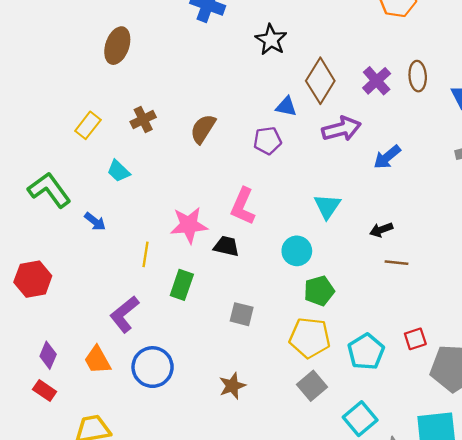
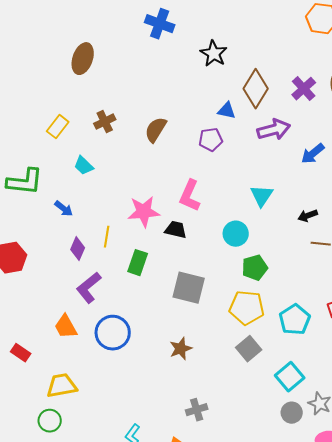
green L-shape: (49, 190) -> (25, 182), turned 132
gray square: (242, 314) -> (189, 288), size x1.6
purple diamond: (48, 355) -> (78, 249), moved

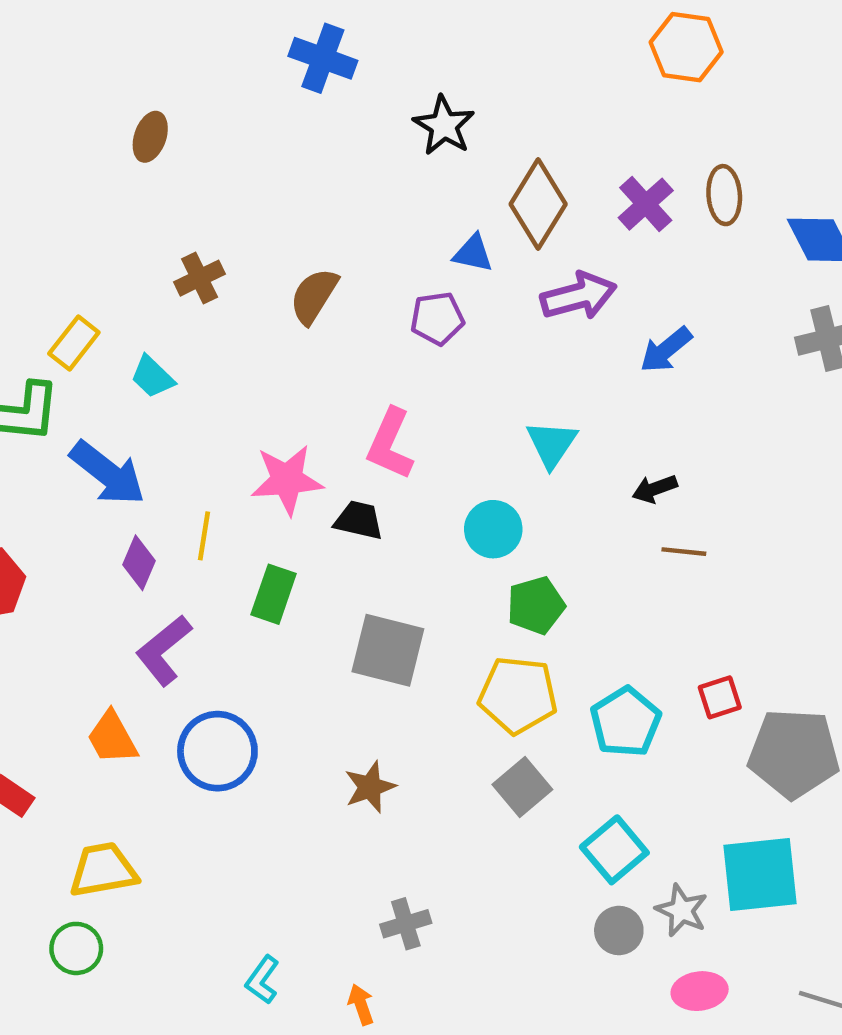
brown ellipse: (83, 59) -> (150, 137), size x0.7
yellow rectangle: (58, 127) -> (74, 343), moved
blue arrow: (64, 209) -> (108, 473), size x1.8

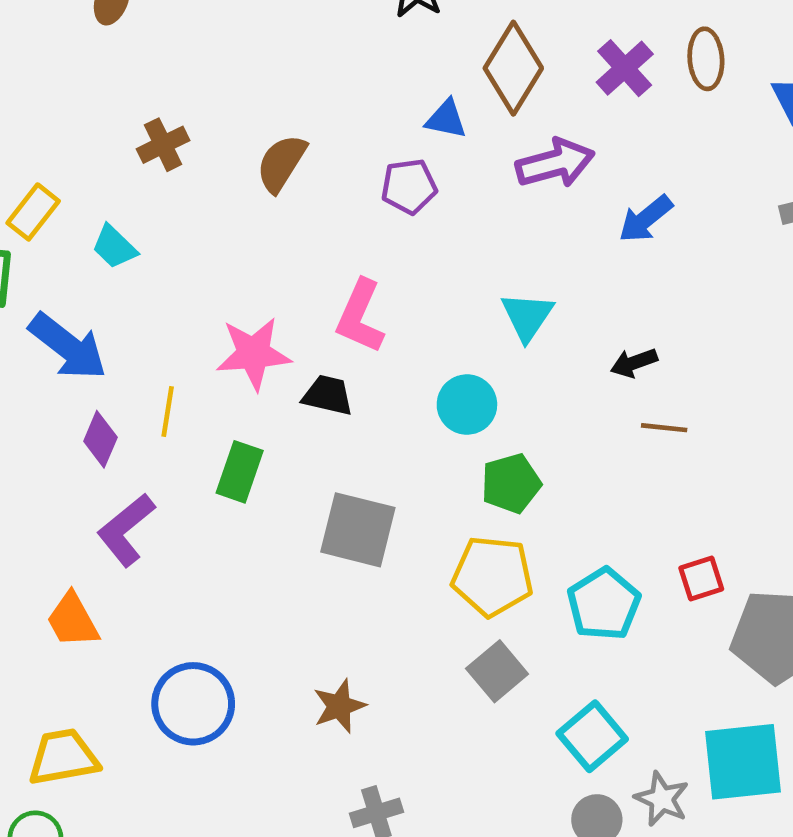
blue circle: (217, 751) -> (193, 704), moved
brown star: (370, 787) -> (339, 706), moved

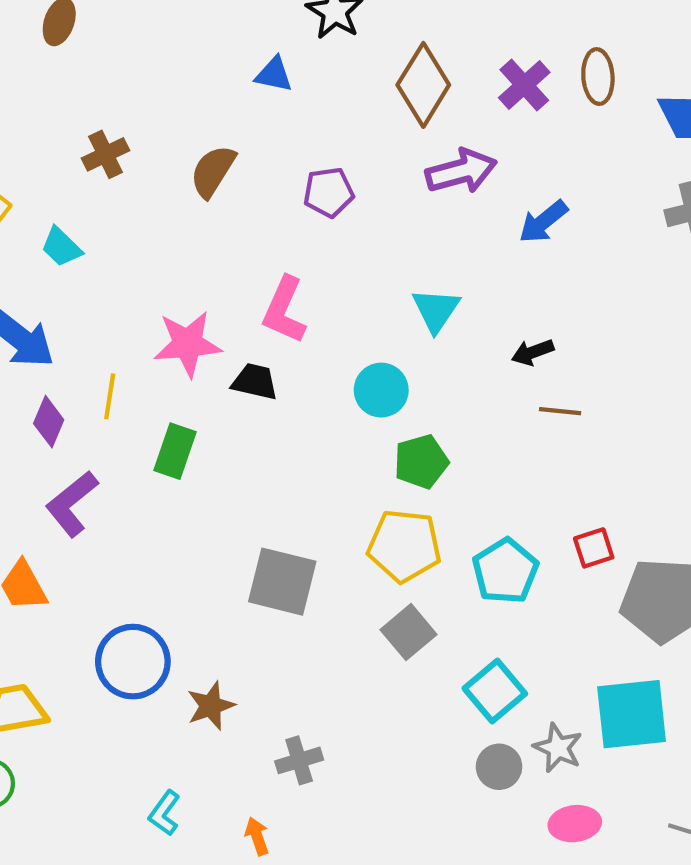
blue triangle: (446, 119) -> (274, 74), moved
gray square: (358, 530) -> (282, 582), moved
brown star: (339, 706) -> (211, 706), moved

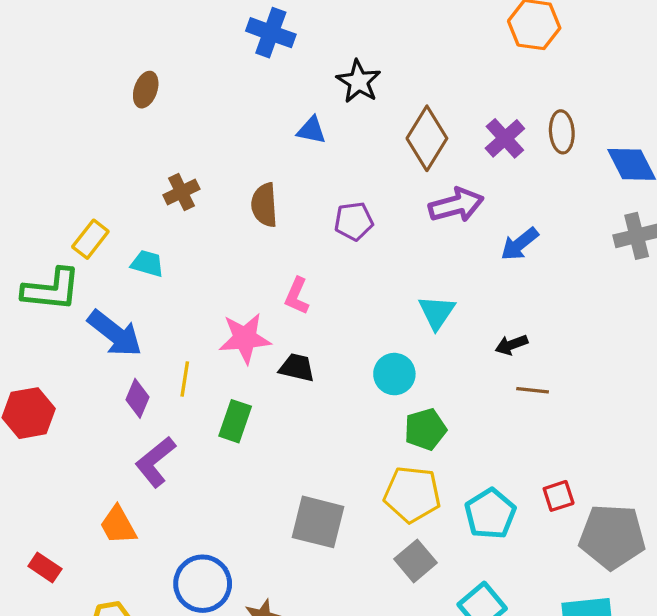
brown semicircle: (213, 171) -> (264, 205), turned -36
cyan trapezoid: (61, 247) -> (147, 264), turned 152
pink L-shape: (284, 310) -> (297, 296), moved, size x0.7

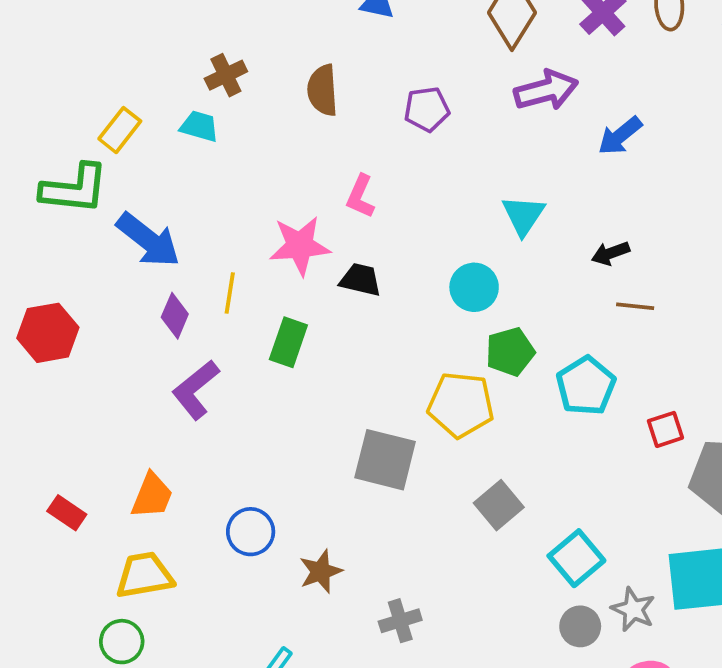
cyan trapezoid: (147, 264) -> (199, 126), moved
yellow pentagon: (412, 494) -> (461, 405), moved
cyan pentagon: (490, 514) -> (586, 386), moved
orange trapezoid: (118, 525) -> (152, 496), moved, turned -129
blue circle: (203, 584) -> (251, 532), size x0.7

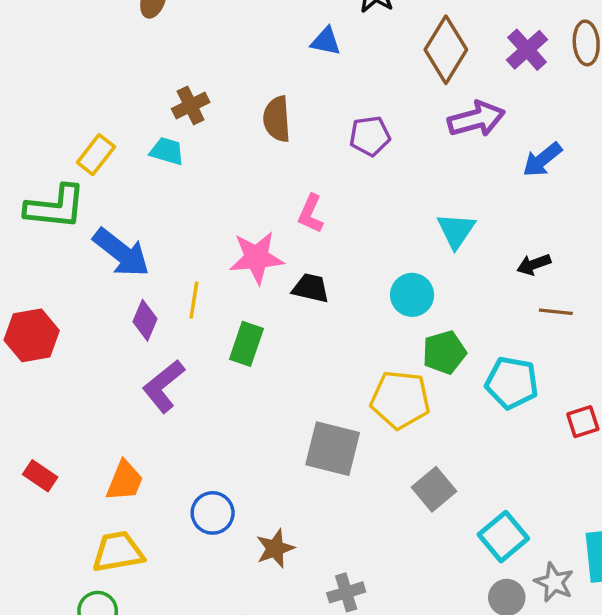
cyan pentagon: (586, 386) -> (512, 383), turned -30
red rectangle: (67, 513) -> (40, 476), moved

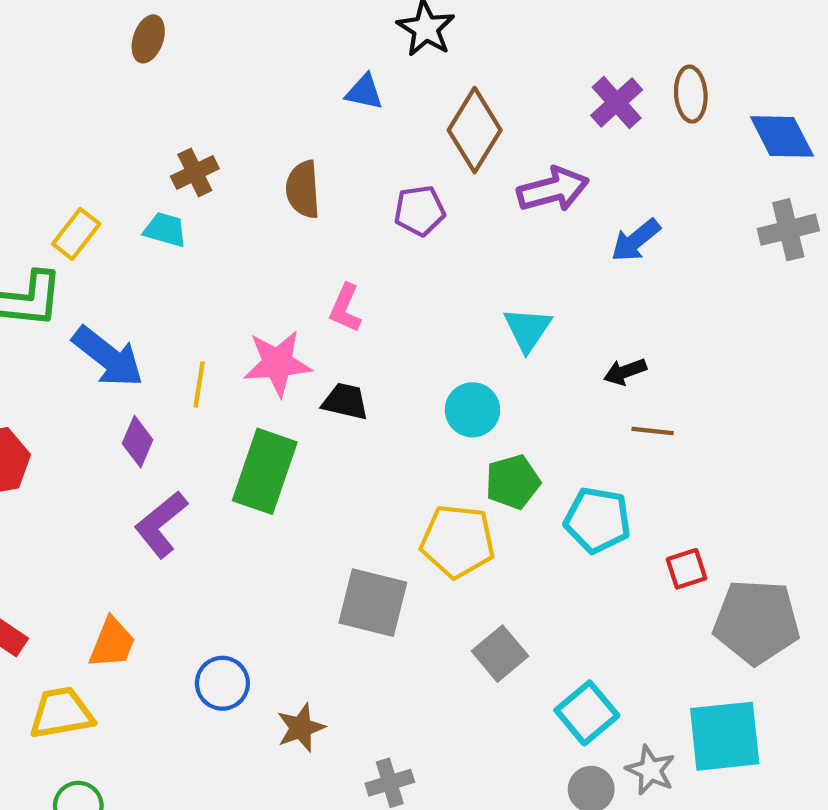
brown diamond: (446, 50) -> (475, 130), moved
yellow line: (194, 300) -> (199, 384), moved
green rectangle: (246, 344) -> (265, 471), size x1.5
yellow trapezoid: (118, 552) -> (61, 713), moved

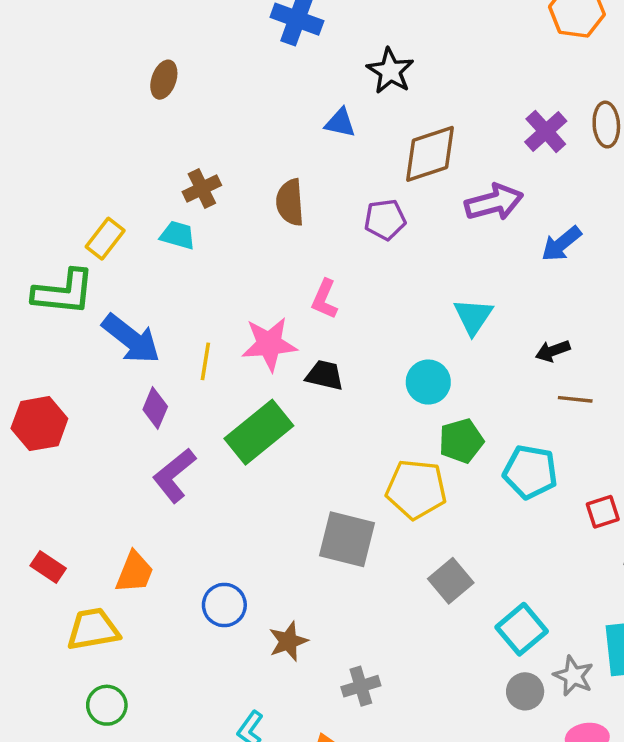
brown diamond: (475, 130) -> (430, 154), turned 40
green rectangle: (265, 471) -> (259, 432), turned 32

